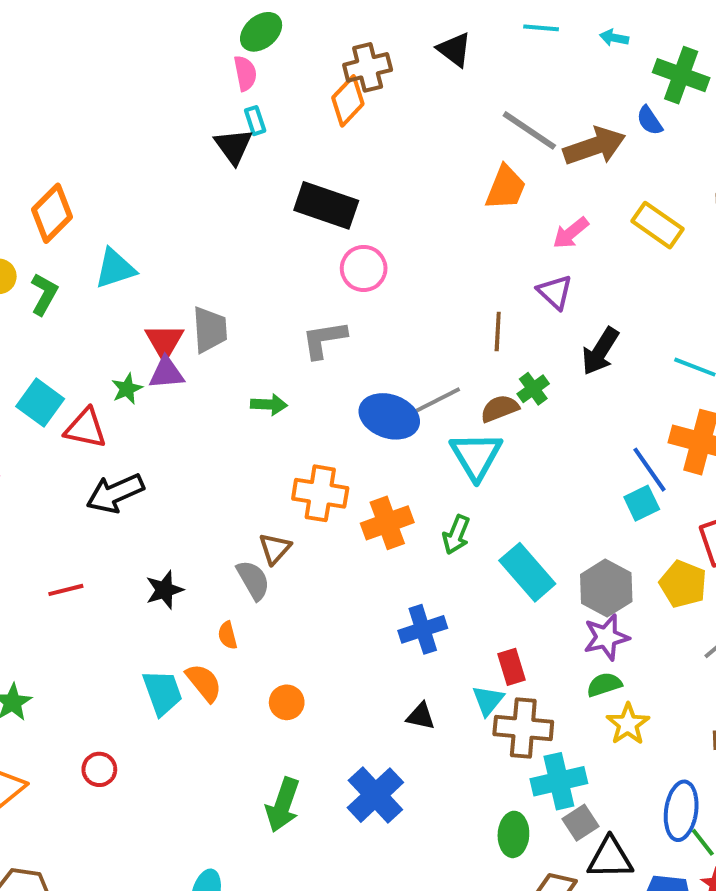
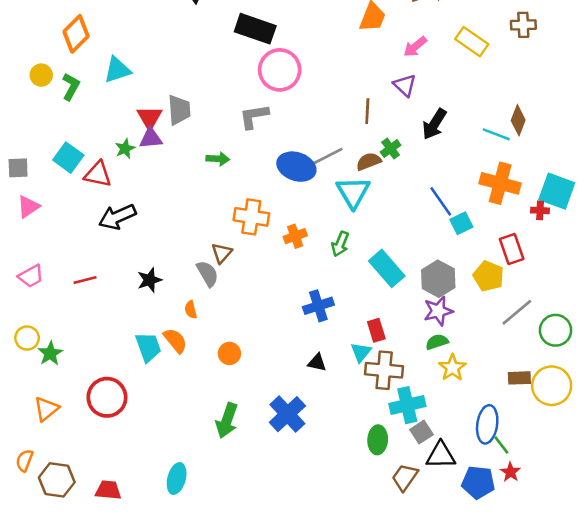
pink circle: (364, 268) -> (280, 70), size x1.4
blue line: (650, 470) -> (441, 201), moved
orange cross: (387, 523) -> (295, 236), size x0.7
red circle: (99, 769) -> (107, 397), size x1.8

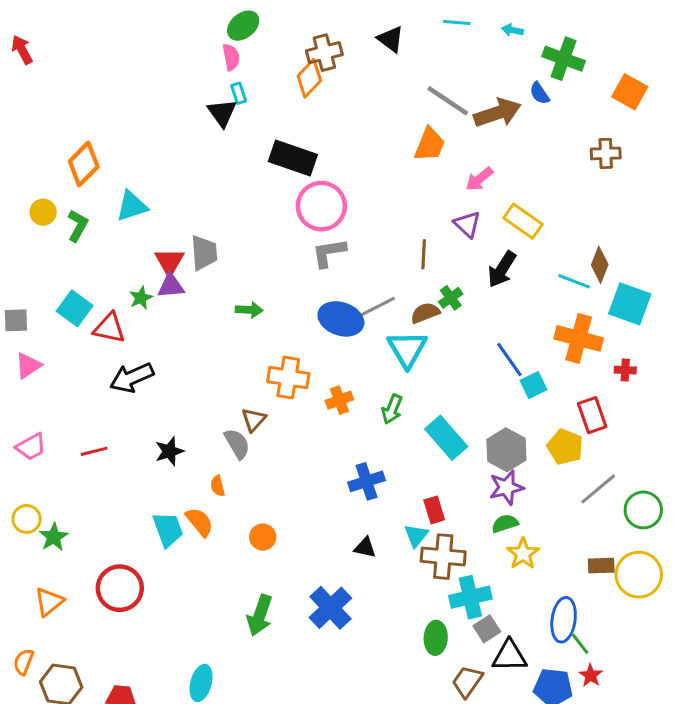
yellow rectangle: (472, 42) -> (523, 221), moved
gray L-shape: (254, 116) -> (329, 253), moved
cyan square: (557, 191) -> (630, 304), moved

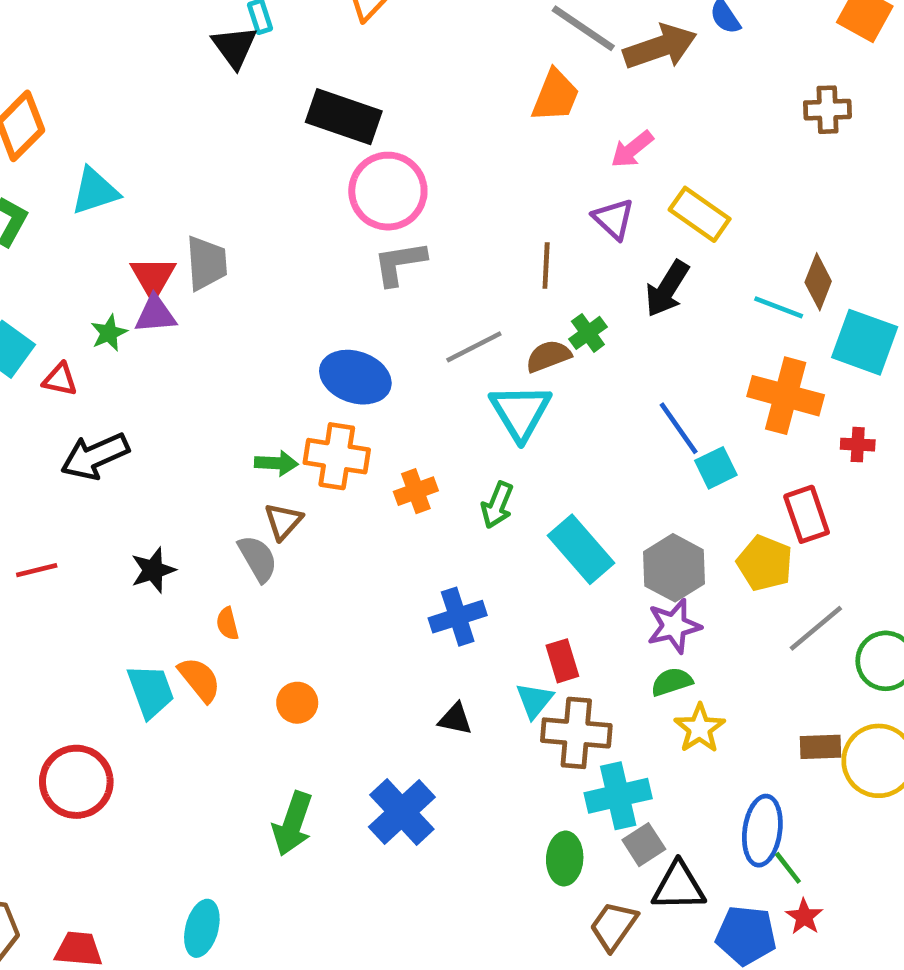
green arrow: (249, 310) -> (276, 463), moved
blue ellipse: (341, 319) -> (355, 377), moved
red triangle: (109, 328) -> (60, 379), size x0.7

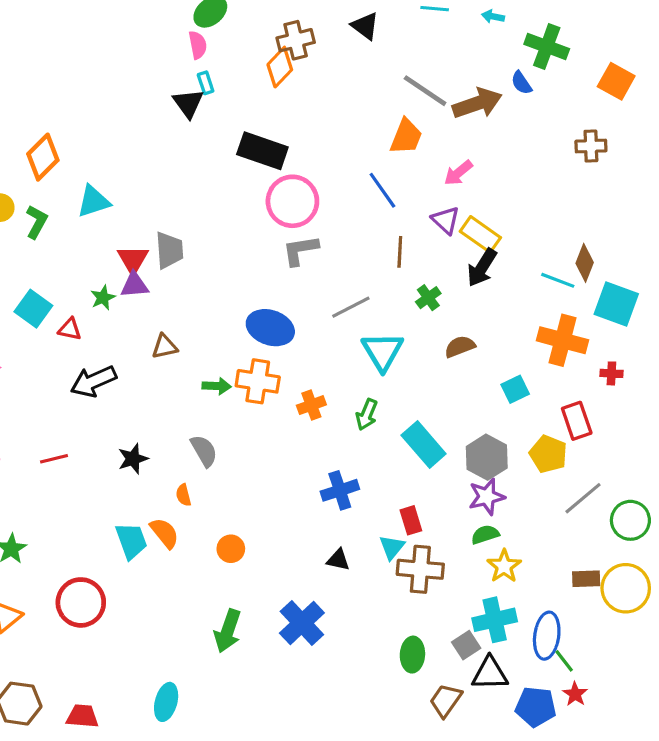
yellow rectangle: (700, 214) -> (480, 234), moved
brown semicircle: (548, 356) -> (460, 347), moved
blue line: (679, 428) -> (382, 190), moved
brown triangle: (283, 521) -> (165, 347), moved, turned 36
cyan cross: (618, 796) -> (495, 620), moved

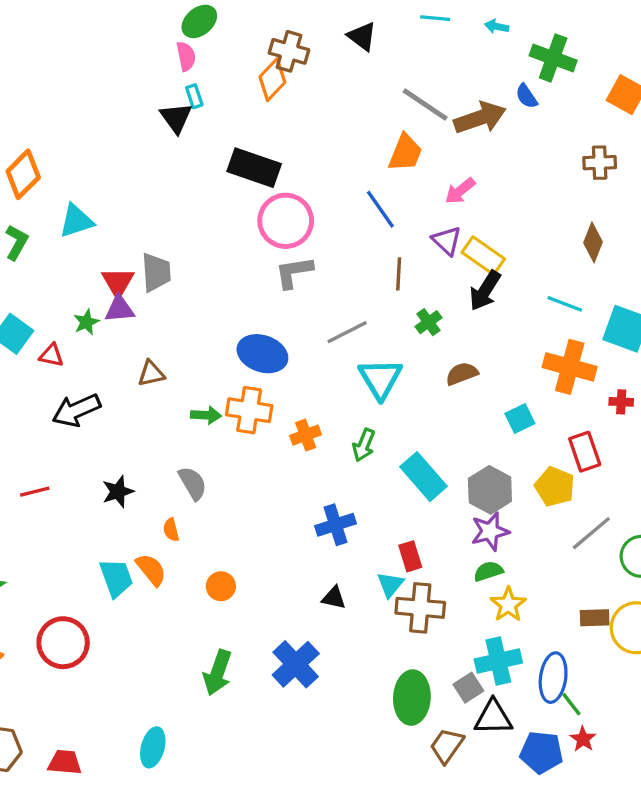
brown cross: (296, 40) -> (289, 51), turned 30
brown diamond: (585, 263) -> (593, 242), moved
green ellipse: (412, 655) -> (412, 698), size x1.4

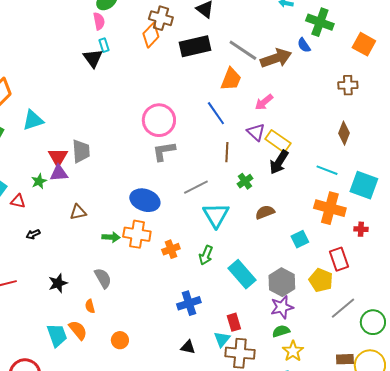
black rectangle: (254, 168) -> (195, 46), moved, turned -32
black arrow: (76, 410) -> (33, 234), size x0.5

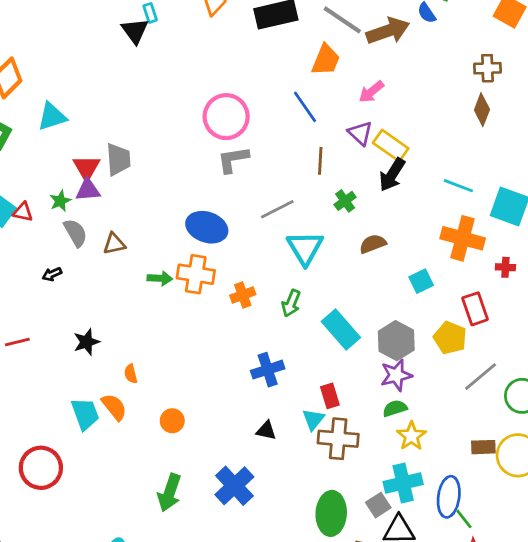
brown diamond: (344, 133) -> (482, 110), moved
red triangle: (18, 201) -> (23, 212), moved
gray semicircle: (103, 278) -> (75, 233), moved

